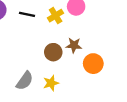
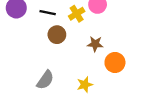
brown circle: (53, 52) -> (57, 35), moved
yellow star: (51, 83) -> (85, 85), moved

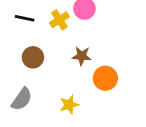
brown circle: (57, 35) -> (33, 57), moved

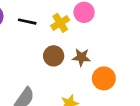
brown circle: (33, 57) -> (54, 56), moved

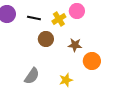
brown circle: (54, 56) -> (46, 39), moved

